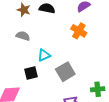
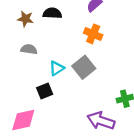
gray square: (65, 72) -> (84, 67), moved

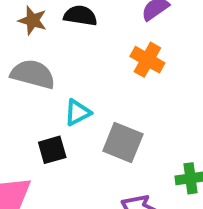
gray semicircle: (29, 49) -> (33, 74), size x1.5
gray square: (84, 67) -> (123, 143), moved, turned -35

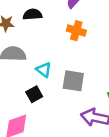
cyan triangle: (78, 112) -> (44, 70), turned -42

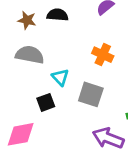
orange cross: (76, 31) -> (103, 55), moved

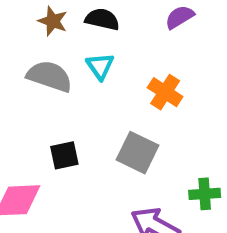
cyan triangle: (60, 77) -> (100, 66), moved

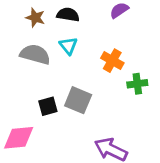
gray square: (138, 153) -> (78, 100), moved
green cross: (205, 194) -> (137, 84), moved

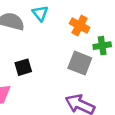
gray square: (78, 100) -> (80, 63), moved

